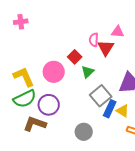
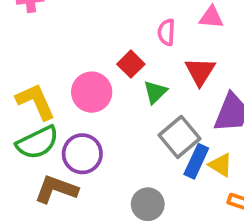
red triangle: (106, 48) -> (200, 72), moved

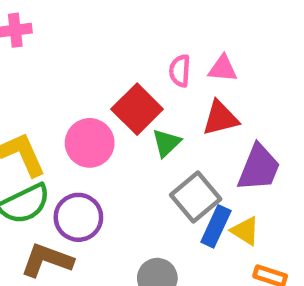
pink triangle: (211, 17) -> (223, 69), moved
red square: (131, 64) -> (137, 109), size x1.5
red triangle: (200, 72) -> (220, 118), turned 44

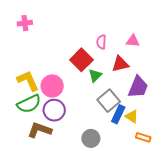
pink triangle: (223, 69) -> (133, 41), moved
pink circle: (90, 143) -> (52, 86), moved

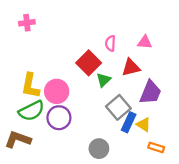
yellow L-shape: (28, 81) -> (30, 86), turned -145
brown L-shape: (40, 130) -> (18, 139), moved

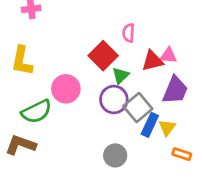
pink triangle: (145, 42) -> (168, 56), moved
yellow L-shape: (30, 86) -> (22, 61), moved
purple circle: (59, 118) -> (114, 100), moved
yellow triangle: (144, 125) -> (167, 127), turned 35

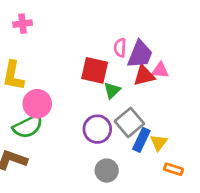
red square: (103, 56) -> (95, 70), turned -32
pink circle: (66, 89) -> (37, 104), moved
purple trapezoid: (175, 90) -> (140, 54), moved
purple circle: (114, 100) -> (97, 129), moved

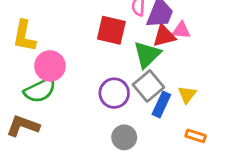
green triangle: (112, 90) -> (147, 55), moved, size x1.5
yellow triangle: (159, 142) -> (187, 95), moved

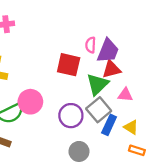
pink triangle: (181, 30) -> (125, 95), moved
pink circle: (50, 66) -> (30, 102), moved
yellow triangle: (187, 95) -> (131, 127), moved, turned -35

